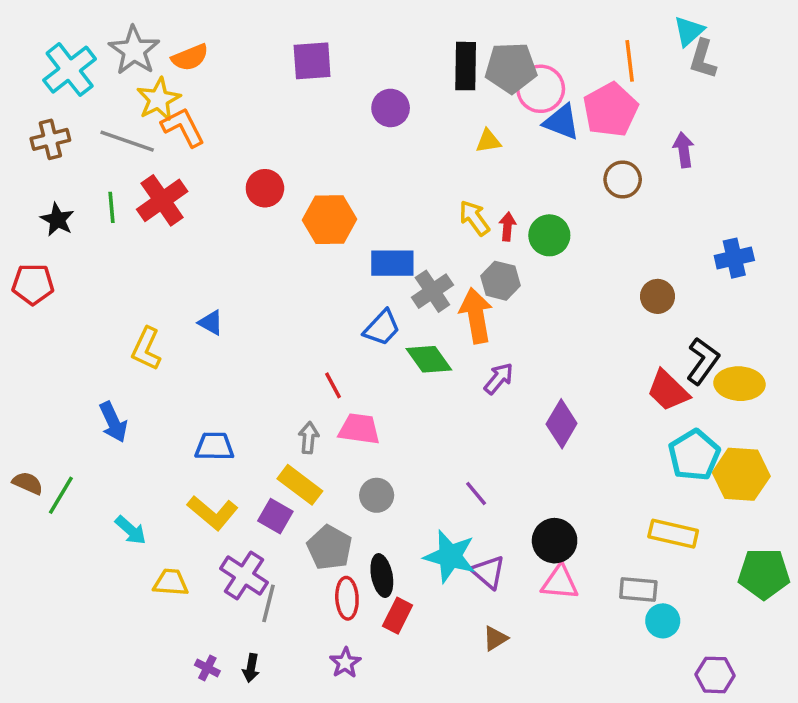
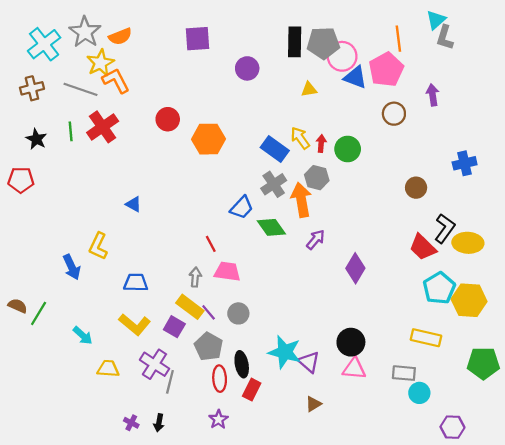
blue rectangle: (392, 263) -> (275, 149), moved, turned 36
yellow L-shape: (146, 349) -> (98, 246), moved
purple line: (476, 494) -> (209, 312), moved

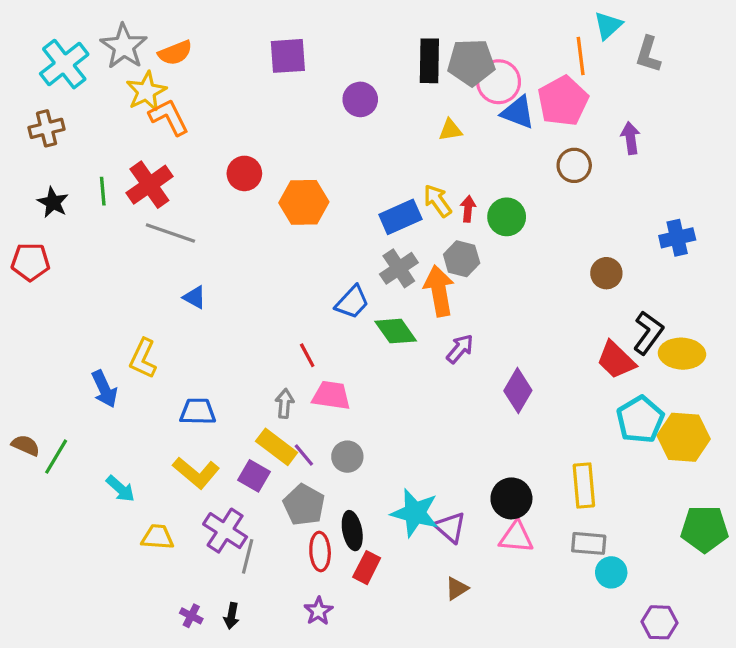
cyan triangle: (436, 20) -> (608, 25), moved
gray line: (81, 89) -> (170, 233), moved
blue rectangle: (275, 149) -> (400, 217), turned -60
yellow rectangle: (426, 338) -> (584, 486), moved, turned 72

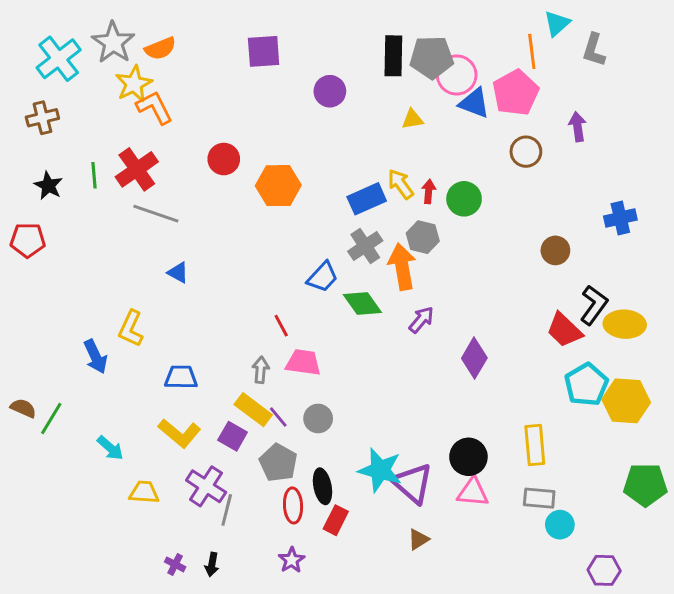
purple triangle: (450, 527) -> (412, 483), size x1.4

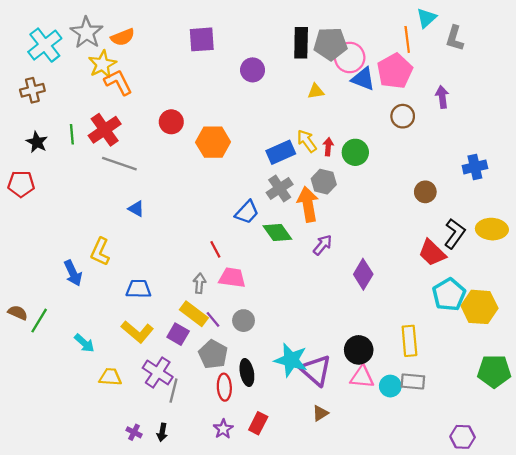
yellow ellipse: (625, 324) -> (492, 229), moved
red rectangle: (336, 520) -> (258, 423), moved
cyan circle: (560, 525) -> (390, 386), moved

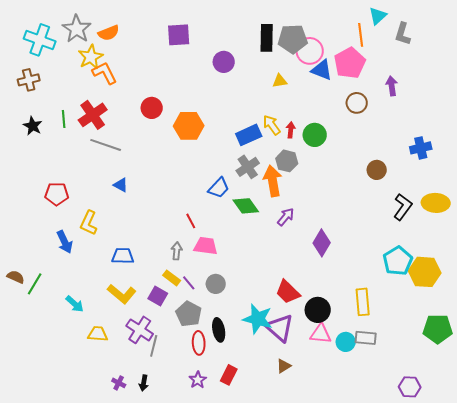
cyan cross: (45, 45) -> (40, 40), turned -32
red pentagon: (21, 184) -> (57, 194), moved
red trapezoid: (432, 253) -> (288, 292), moved
yellow rectangle: (194, 314) -> (172, 278), size x0.7

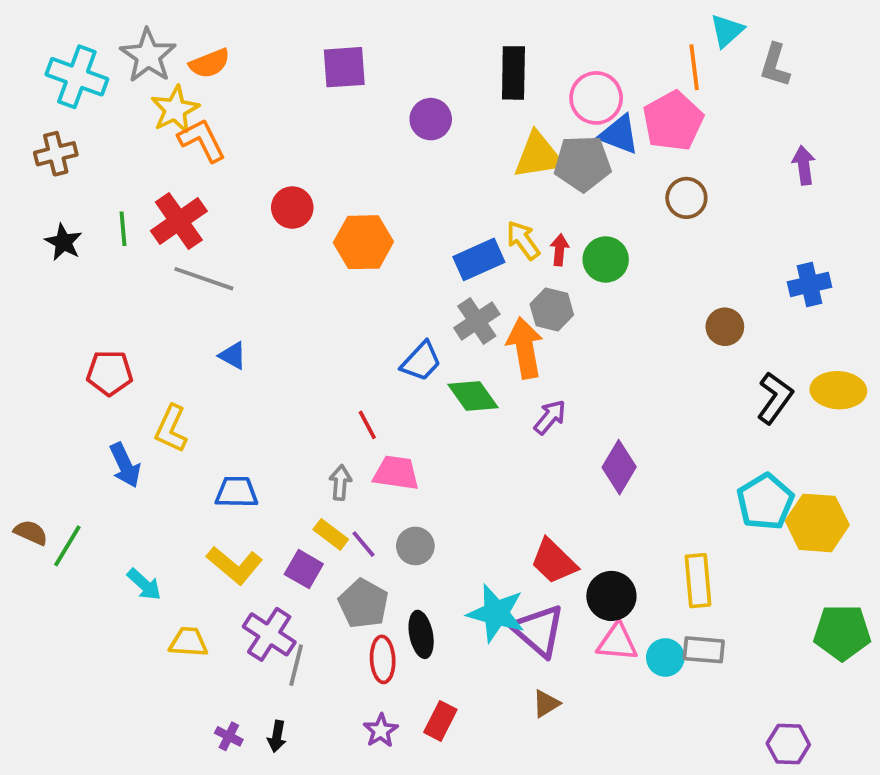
gray pentagon: (293, 39) -> (583, 163), moved
yellow triangle: (280, 81) -> (538, 156), size x1.8
purple arrow: (392, 86) -> (804, 165), moved

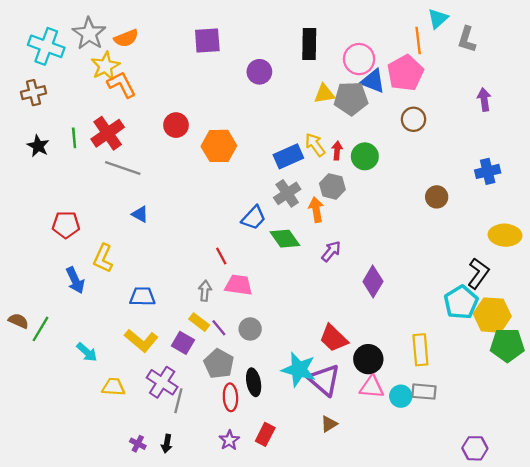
yellow triangle: (538, 156) -> (324, 94), size x0.7
orange arrow: (525, 348) -> (316, 210), size x0.7
black L-shape: (775, 398) -> (478, 273), moved
green pentagon: (842, 632) -> (507, 345), moved

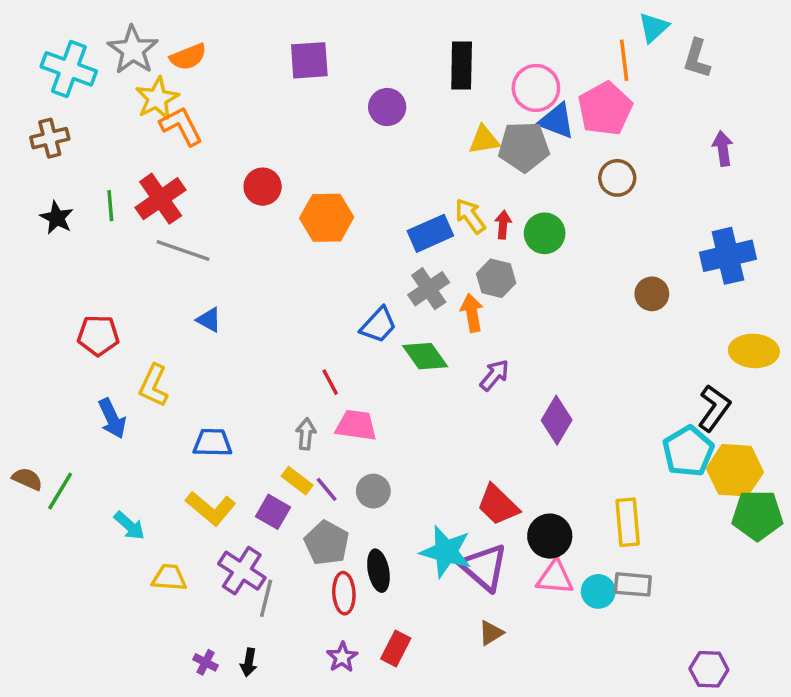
blue cross: (488, 171) -> (728, 256), size x1.4

